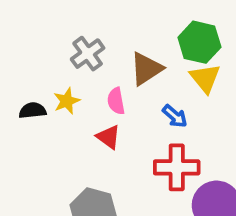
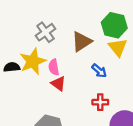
yellow star: (67, 101) -> (33, 61), size x1.6
pink semicircle: (116, 101) -> (54, 67), moved
red cross: (177, 167) -> (100, 102), size x0.6

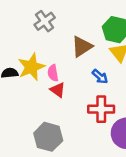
gray cross: (46, 32) -> (45, 21), moved
red cross: (100, 102) -> (101, 109), size x1.5

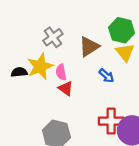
gray cross: (45, 21) -> (53, 37), moved
red cross: (101, 109) -> (111, 121), moved

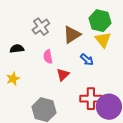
yellow star: (40, 66) -> (13, 79), moved, size x0.6
black semicircle: (19, 72) -> (17, 49), moved
red triangle: (66, 88) -> (63, 75), moved, turned 40

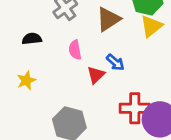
yellow triangle: (103, 40) -> (151, 26), turned 30
blue arrow: (87, 60) -> (115, 62), moved

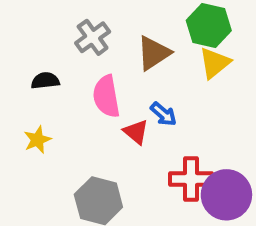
pink semicircle: (75, 50) -> (106, 96), size x1.5
red triangle: (96, 75) -> (136, 132), turned -36

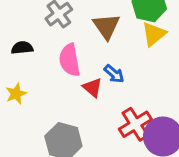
brown triangle: (154, 53) -> (106, 26), turned -32
red cross: (191, 179) -> (135, 124), turned -32

